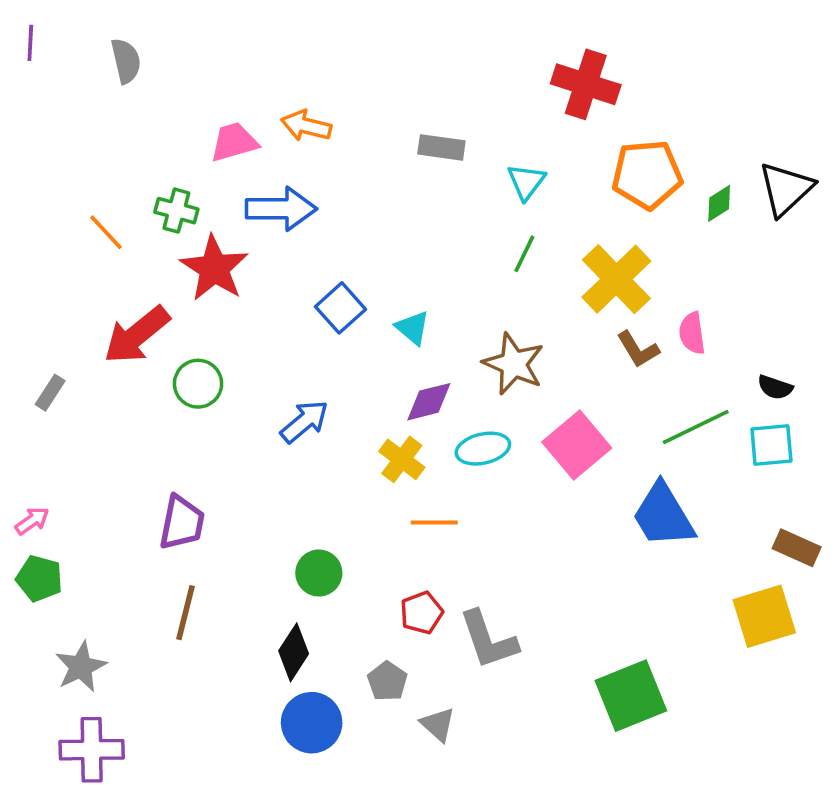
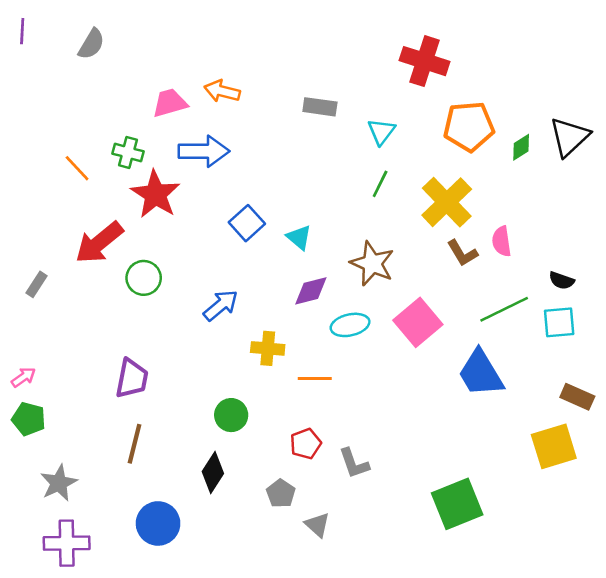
gray semicircle: (126, 61) -> (91, 44), turned 44
yellow cross: (402, 459) -> (268, 348), moved, turned -32
gray L-shape: (488, 640) -> (354, 463), size x0.7
blue circle: (312, 723) -> (158, 523), moved

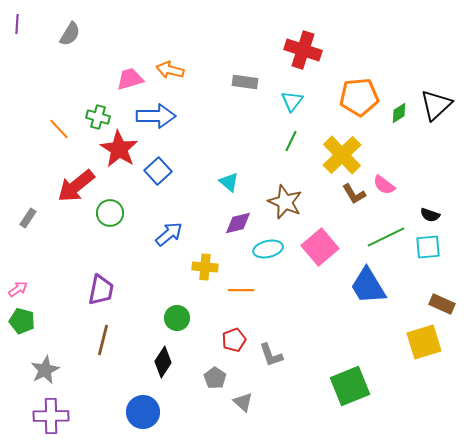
red cross: (424, 61) -> (303, 50), moved
blue square: (247, 223) -> (158, 171), moved
pink semicircle: (502, 241) -> (384, 185), turned -45
blue circle: (158, 523) -> (143, 412), moved

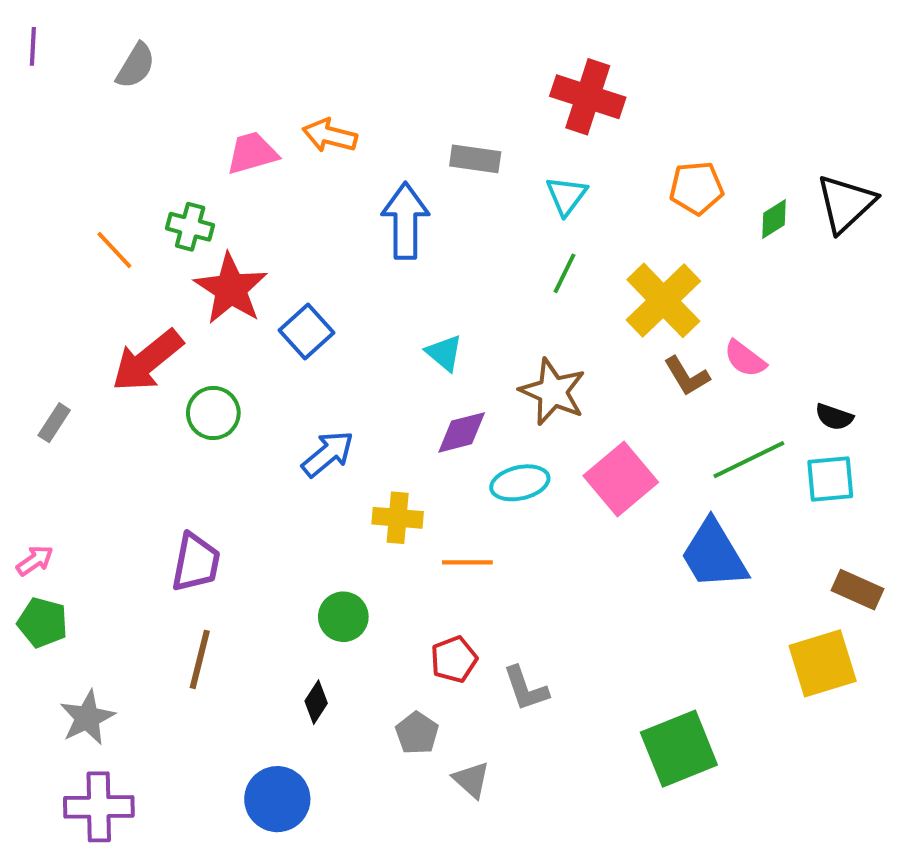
orange pentagon: (359, 97) -> (696, 188), size x0.7
blue arrow: (156, 116) -> (405, 221), moved, turned -90
black diamond: (163, 362) -> (316, 702), size x0.7

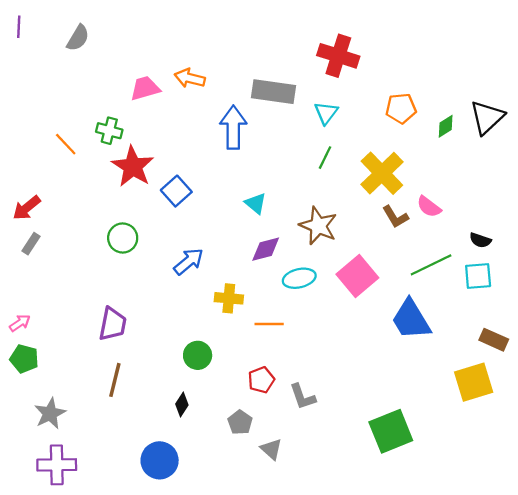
gray rectangle: (475, 159) -> (274, 92), size x1.5
red arrow: (147, 361) -> (27, 208), moved, size x0.7

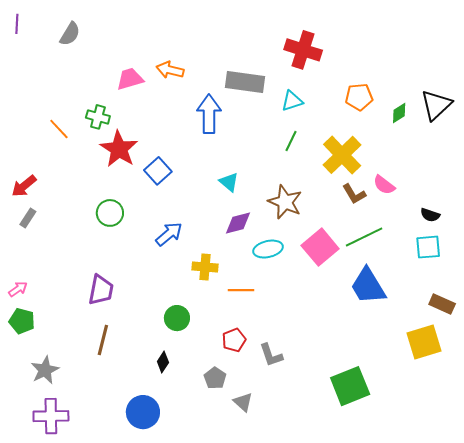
cyan triangle: (326, 113) -> (292, 101), turned 35
green line: (431, 265) -> (364, 237), moved

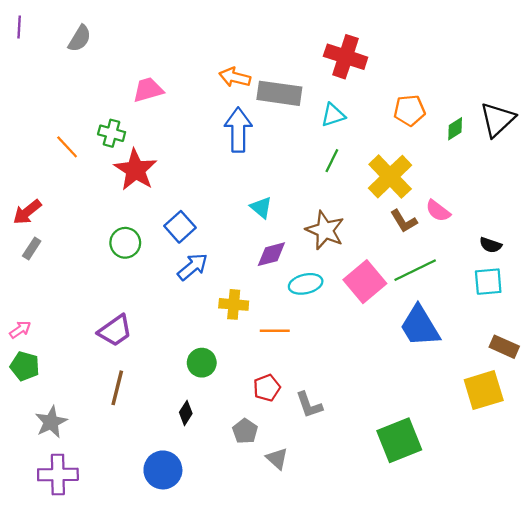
orange arrow: (170, 70) -> (235, 77), moved
blue square: (158, 171) -> (180, 227), moved
purple trapezoid: (101, 290) -> (115, 331), turned 44

